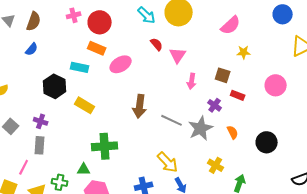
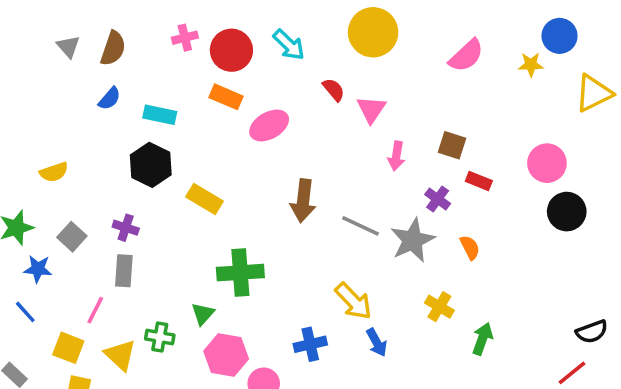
cyan arrow: (147, 15) -> (289, 45), moved
yellow star: (244, 52) -> (531, 65), moved
cyan rectangle: (80, 67) -> (160, 115), moved
black circle: (267, 142) -> (567, 212), moved
green triangle: (84, 169) -> (203, 314), turned -48

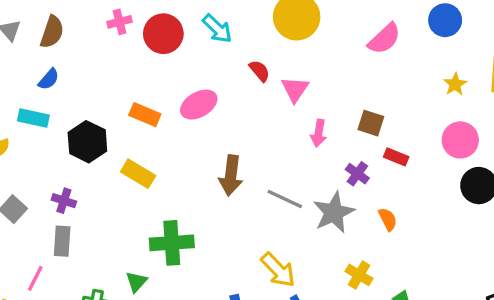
blue circle: (560, 36) -> (445, 20), moved
yellow star: (531, 65) -> (455, 84), moved, turned -30
orange rectangle: (226, 97) -> (145, 115), moved
cyan rectangle: (160, 115) -> (33, 118), moved

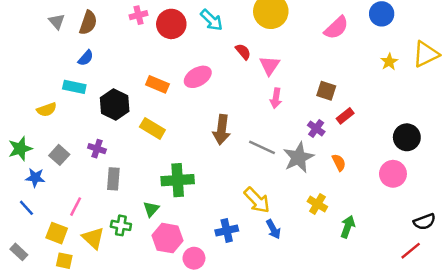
pink arrow: (319, 133) -> (276, 98), moved
pink circle: (460, 140) -> (393, 174), moved
red rectangle: (396, 157) -> (345, 116), turned -60
gray rectangle: (62, 241) -> (113, 179), moved

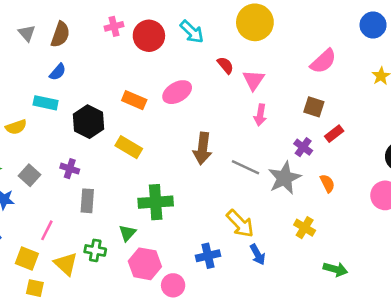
pink semicircle: (336, 28) -> (323, 61), moved
green arrow: (348, 227) -> (335, 269), moved, turned 85

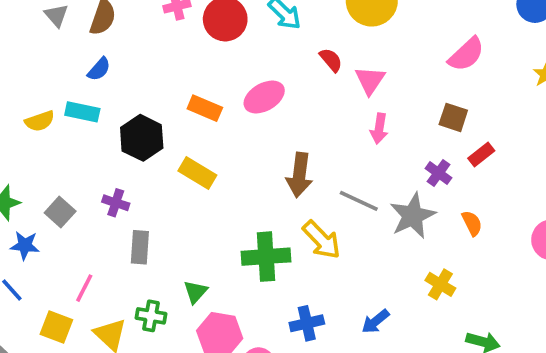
yellow semicircle: (16, 127) -> (40, 121), moved
green cross: (156, 202) -> (266, 257), moved
yellow arrow: (240, 224) -> (322, 240), moved
blue arrow: (258, 254) -> (375, 321), turned 80

